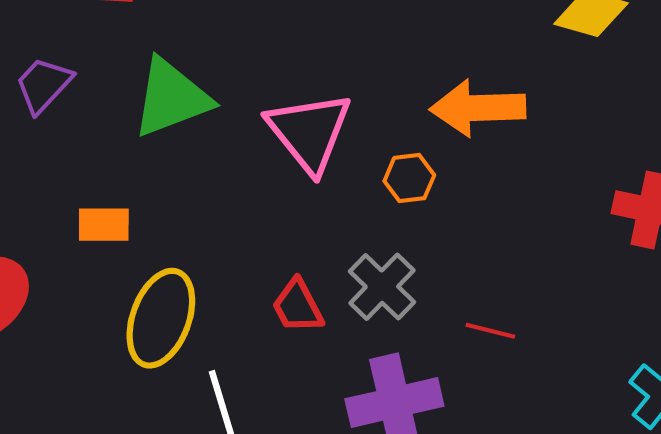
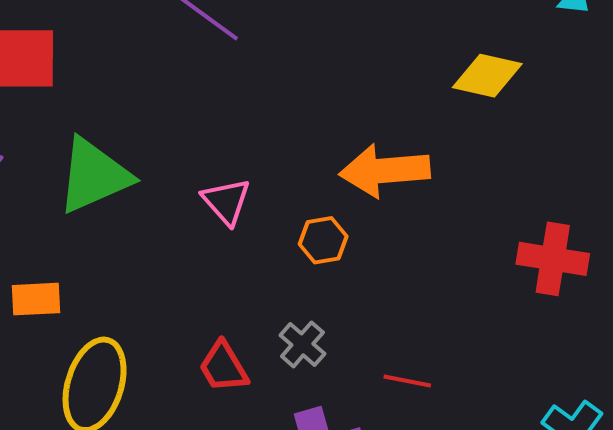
pink triangle: (309, 132) -> (226, 201), size x0.6
gray cross: (382, 287) -> (302, 344), size x0.7

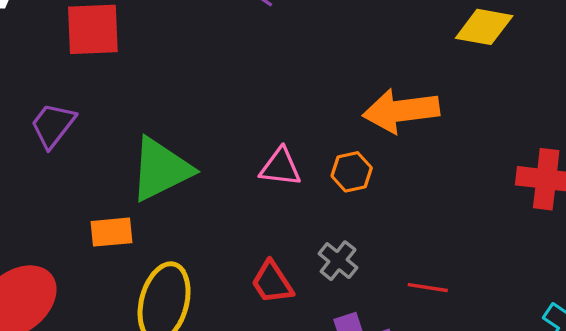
green triangle: (94, 176) -> (161, 169), moved
pink triangle: (226, 201) -> (280, 167), moved, turned -39

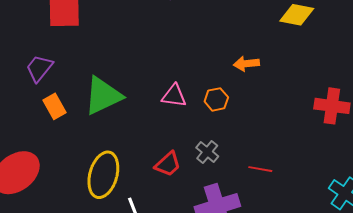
orange arrow: (401, 111) -> (246, 64), size x0.6
orange rectangle: (112, 232) -> (54, 106), moved, turned 65
red trapezoid: (272, 282) -> (168, 164), turned -100

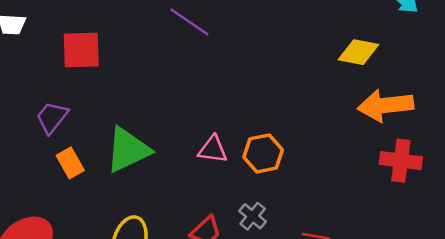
orange arrow: (246, 64) -> (386, 105), moved, size x1.8
orange hexagon: (216, 99) -> (263, 153), size x1.4

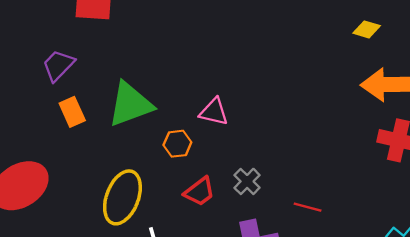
yellow diamond: (358, 52) -> (367, 29), size x0.7
orange hexagon: (263, 153) -> (177, 144), moved, size x0.7

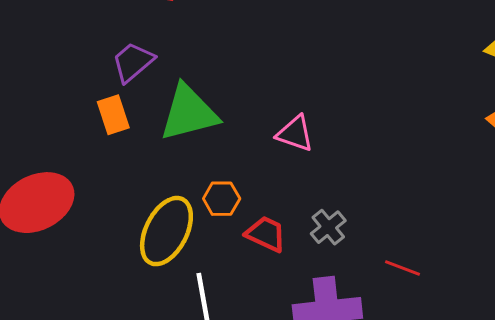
purple trapezoid: (58, 65) -> (133, 62), moved
orange hexagon: (177, 144) -> (222, 199), moved
red trapezoid: (199, 192) -> (266, 234), turned -124

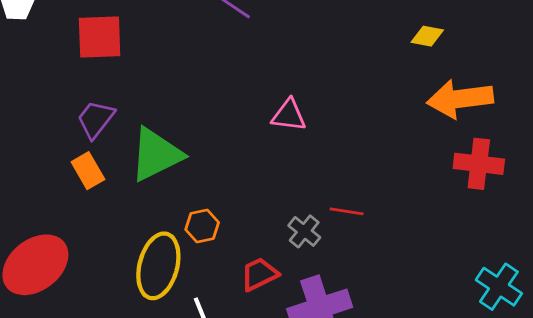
pink triangle: (295, 133) -> (289, 115), moved
red trapezoid: (266, 234) -> (259, 274), moved, turned -39
red line: (402, 268) -> (347, 211), moved

